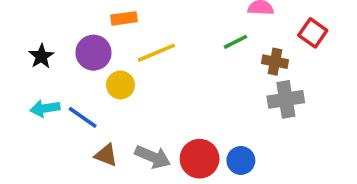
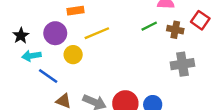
brown cross: (275, 62) -> (175, 30), moved
cyan arrow: (45, 108) -> (31, 56), moved

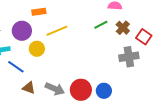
red square: (200, 20) -> (144, 37), moved
brown cross: (175, 30) -> (123, 28), turned 32

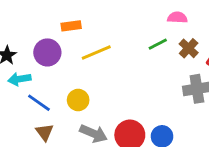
yellow circle: (37, 49) -> (78, 100), moved
brown triangle: (29, 88) -> (45, 132), moved, turned 32

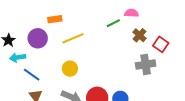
green line: (158, 44) -> (113, 23), moved
yellow circle: (78, 100) -> (70, 69), moved

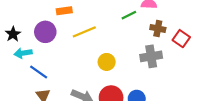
brown cross: (140, 35) -> (158, 29), turned -32
gray cross: (146, 65) -> (151, 56), moved
yellow circle: (70, 69) -> (107, 62), moved

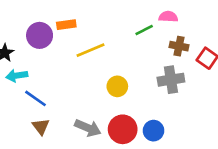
purple circle: (45, 32) -> (40, 35), moved

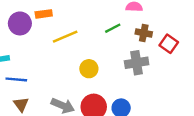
green line: (144, 30) -> (113, 28), moved
blue line: (35, 98) -> (16, 79), turned -30

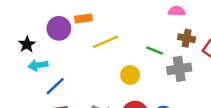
green line: (113, 28) -> (155, 50), moved, turned 49
blue line: (16, 79) -> (55, 86), turned -48

